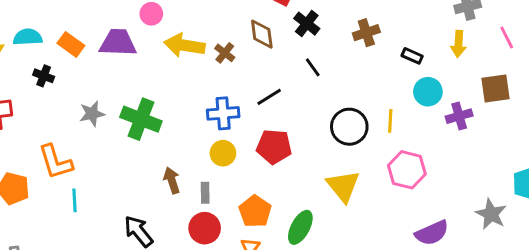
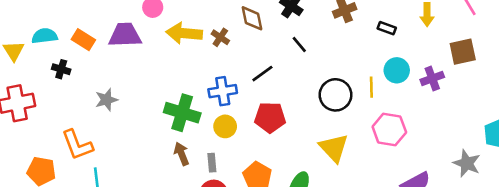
cyan circle: (428, 92) -> (397, 70), moved
green cross: (141, 119) -> (182, 113), moved

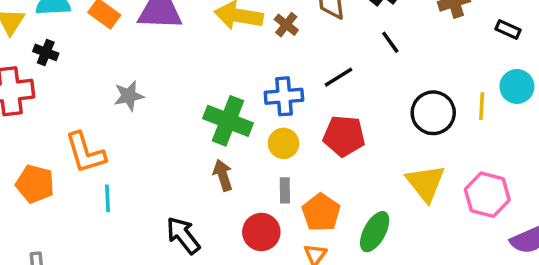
black cross: (61, 69) -> (46, 52), moved
pink hexagon: (389, 129) -> (487, 195), moved
gray rectangle: (212, 163) -> (285, 190), moved

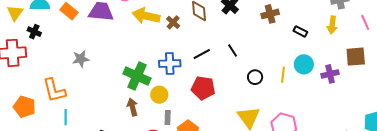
black line: (390, 42) -> (233, 50), moved
black circle: (433, 113) -> (255, 77), size x0.6
yellow circle: (284, 143) -> (159, 95), moved

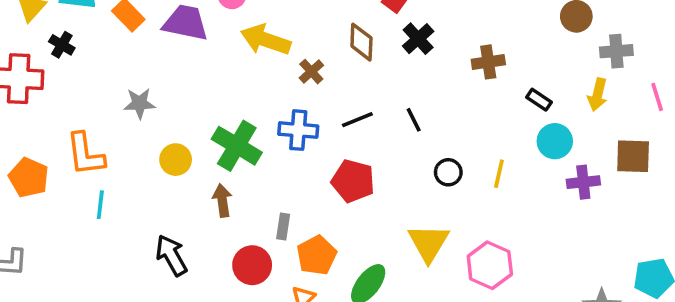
brown cross: (173, 22) -> (311, 72), moved
cyan circle: (304, 64) -> (555, 141), moved
yellow circle: (159, 95) -> (176, 160), moved

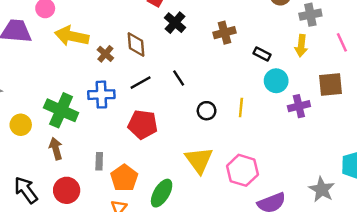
brown diamond: (361, 42) -> (136, 44), moved
red circle: (252, 265) -> (67, 190), moved

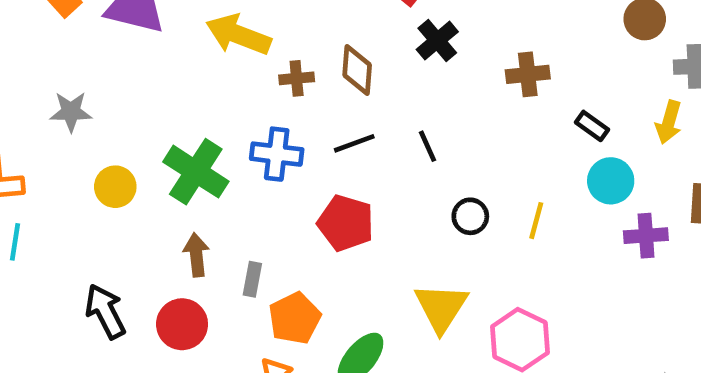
brown cross: (105, 54) -> (297, 78), turned 35
brown arrow: (56, 149) -> (196, 255), moved

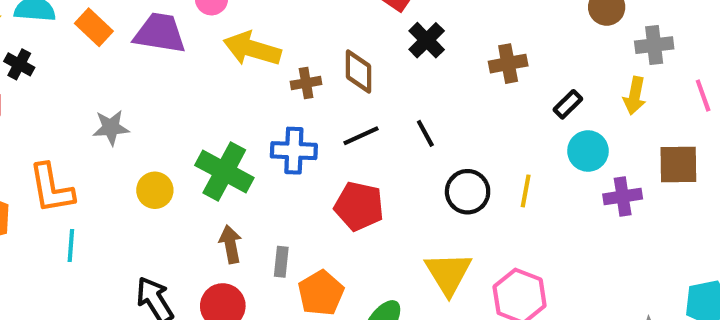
black rectangle: (592, 126) -> (568, 104), turned -76
black circle: (470, 216) -> (468, 192), size x1.4

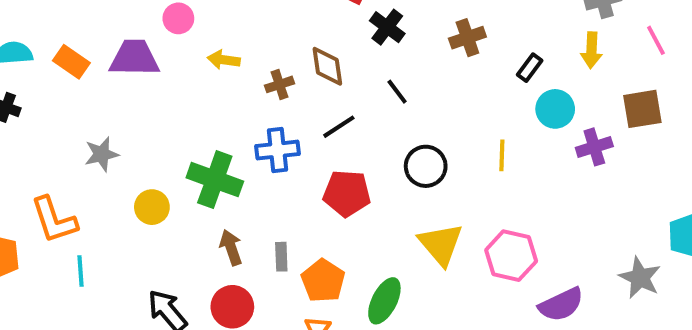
yellow arrow: (252, 49) -> (224, 60), size x0.6
black line: (425, 133) -> (397, 92), moved
black circle: (468, 192) -> (426, 166), moved

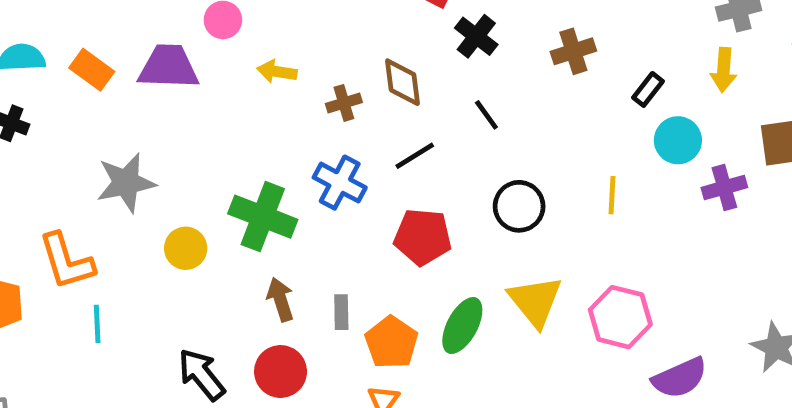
blue cross: (278, 150) -> (340, 183), turned 33
gray star: (102, 154) -> (126, 183), size x1.4
green ellipse: (384, 301) -> (462, 325), moved

